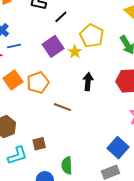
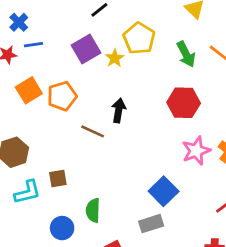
black arrow: (88, 82) -> (119, 110), moved

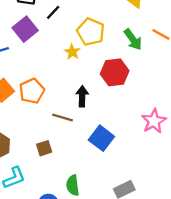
purple square: (86, 49) -> (25, 29), moved
red hexagon: (184, 103) -> (115, 72), moved
brown square: (58, 178) -> (44, 148), moved
blue square: (164, 191) -> (101, 138), moved

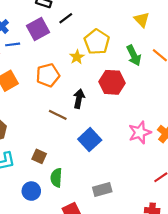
orange pentagon: (32, 91) -> (48, 75), moved
brown square: (44, 148) -> (39, 156), moved, turned 32

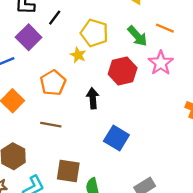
brown line: (58, 115) -> (51, 125), moved
pink star: (140, 132) -> (161, 63), moved
brown square: (39, 156) -> (68, 171), size x1.5

